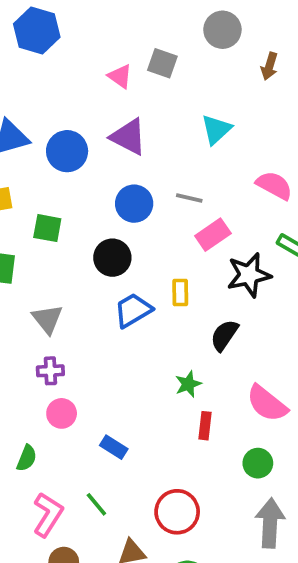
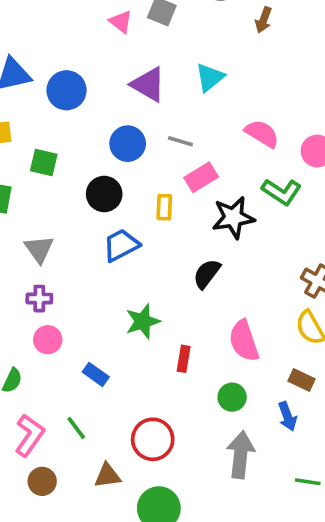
purple triangle: (128, 137) -> (148, 84), moved
yellow rectangle: (180, 292) -> (164, 207), moved
green star: (188, 384) -> (143, 321), moved, size x1.4
pink semicircle: (267, 403) -> (244, 341), turned 30

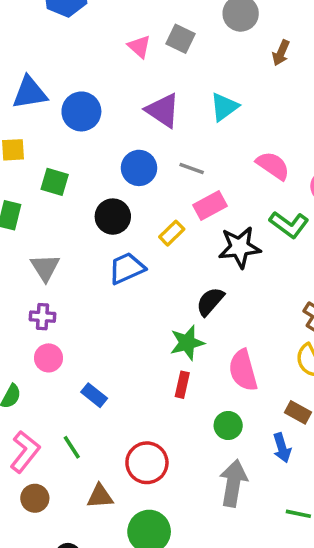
yellow rectangle: (164, 207) -> (172, 233), turned 40
green star: (143, 321) -> (187, 343), moved

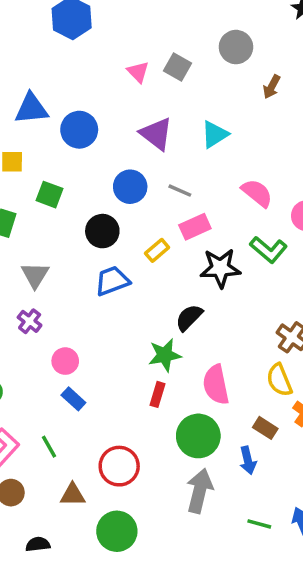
purple cross: (42, 317) -> (30, 321), turned 30
pink circle: (48, 358) -> (65, 361), moved
green circle: (228, 425) -> (198, 436), size x1.6

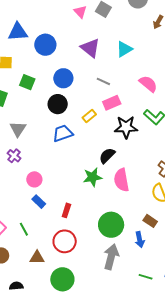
blue circle: (130, 187) -> (63, 78), moved
pink semicircle: (216, 385) -> (121, 180), moved
red rectangle: (158, 394) -> (66, 210), moved

